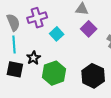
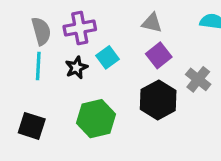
black star: (33, 58) -> (76, 68), moved
black square: (15, 69) -> (32, 126), moved
black hexagon: (93, 76) -> (158, 100), moved

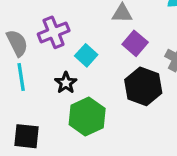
black star: (76, 68) -> (66, 83), moved

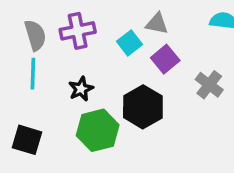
cyan square: (86, 55) -> (129, 43), moved
black hexagon: (143, 86) -> (143, 107), moved

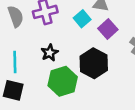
cyan line: (33, 74) -> (15, 62), moved

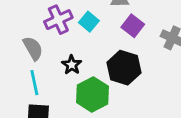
gray semicircle: (16, 16) -> (33, 48), moved
cyan square: (82, 19) -> (89, 22), moved

